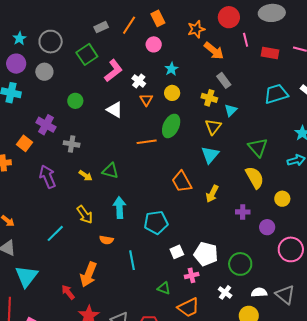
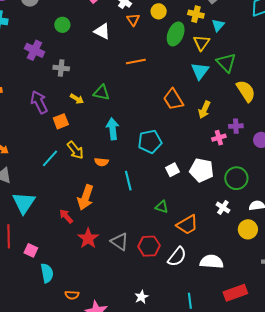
green ellipse: (171, 126) -> (176, 34), moved
orange square: (25, 143) -> (61, 121), moved, turned 35
green triangle: (258, 147) -> (226, 63), moved
yellow arrow: (85, 215) -> (75, 150), moved
pink cross: (192, 275) -> (219, 138), moved

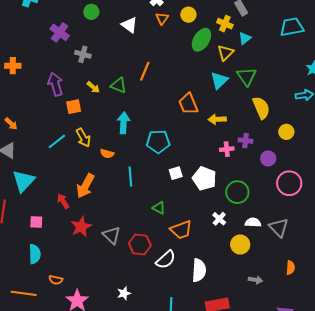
orange line: (136, 62) -> (145, 71), moved, turned -66
yellow arrow: (204, 110) -> (217, 119), turned 54
pink square: (31, 250) -> (36, 222), moved, turned -32
white semicircle: (212, 262) -> (199, 270), turned 80

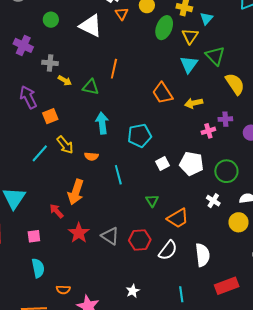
white triangle: (129, 25) -> (91, 26), size x1.4
yellow arrow: (93, 87) -> (65, 81), moved
green triangle: (159, 208) -> (152, 201), turned 40

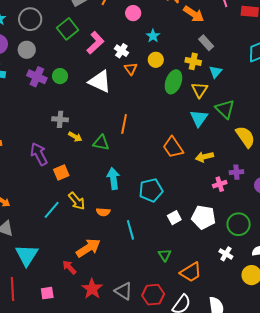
purple cross: (23, 45) -> (37, 77), moved
orange arrow: (76, 192) -> (88, 248), turned -140

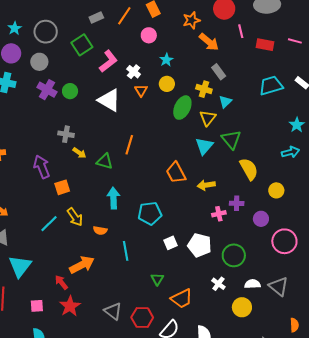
red star: (92, 289) -> (70, 306), moved

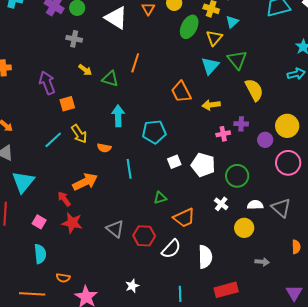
gray cross: (66, 134) -> (74, 39), moved
yellow circle: (276, 190) -> (287, 126), moved, size x1.5
green triangle: (157, 279) -> (160, 198), turned 40
pink square: (37, 306) -> (39, 222), turned 32
red star: (70, 306) -> (72, 223), turned -30

